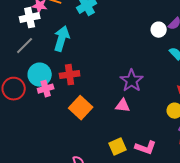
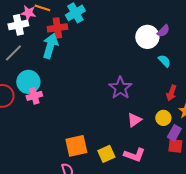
white circle: (159, 30) -> (147, 37), size x1.5
red cross: (70, 75) -> (57, 28), moved
pink triangle: (123, 106) -> (134, 120), moved, turned -42
orange square: (81, 108) -> (76, 146), moved, turned 35

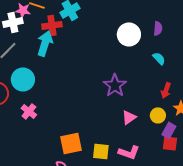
purple semicircle: (163, 31) -> (158, 28), turned -40
white circle: (147, 37) -> (129, 34), moved
pink cross: (34, 96) -> (29, 111), moved, turned -35
yellow square: (106, 154) -> (101, 151), turned 30

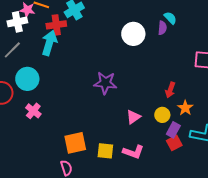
cyan semicircle: (159, 58) -> (170, 18), moved
purple star: (115, 85) -> (105, 83), moved, turned -30
red square: (170, 143) -> (174, 143), turned -35

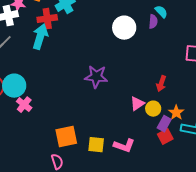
cyan circle: (27, 79) -> (14, 86), moved
orange star: (185, 108) -> (176, 113), moved
pink triangle: (133, 117) -> (137, 104), moved

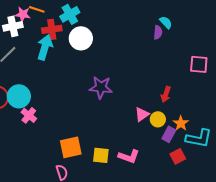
white circle: (124, 28) -> (81, 38), moved
red square: (165, 137) -> (178, 156), moved

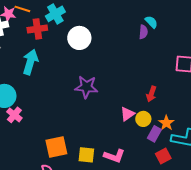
white circle: (81, 38) -> (79, 38), moved
cyan arrow: (45, 47) -> (30, 62), moved

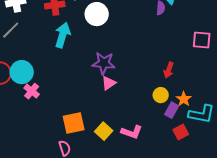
cyan arrow: (30, 62) -> (63, 35), moved
pink triangle: (127, 114) -> (109, 83), moved
yellow square: (86, 155) -> (104, 131), turned 36

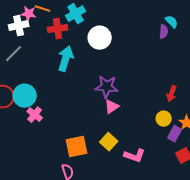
yellow square: (104, 131) -> (109, 142), moved

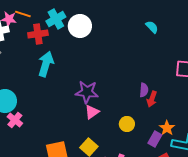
purple semicircle: (164, 32) -> (144, 90), moved
white circle: (100, 38) -> (80, 26), moved
yellow circle: (164, 119) -> (127, 124), moved

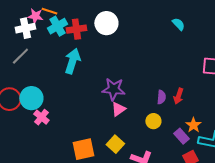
cyan cross: (56, 19) -> (57, 26), moved
red cross: (38, 34) -> (76, 29), moved
purple semicircle: (144, 90) -> (161, 97), moved
purple rectangle: (155, 139) -> (181, 136), turned -70

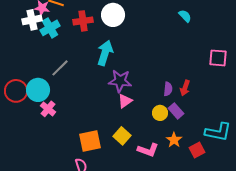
cyan cross: (57, 26) -> (50, 28), moved
gray line: (20, 56) -> (60, 68), moved
cyan arrow: (72, 61) -> (105, 53), moved
orange star: (193, 125) -> (174, 140), moved
purple rectangle: (181, 136) -> (176, 111), moved

